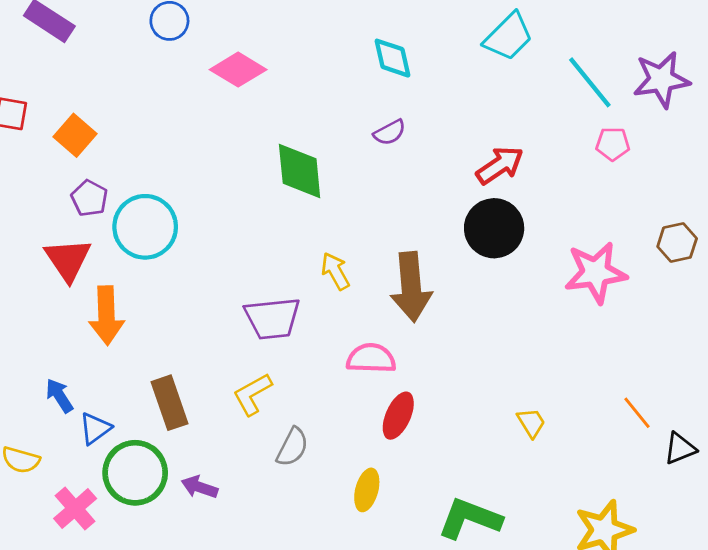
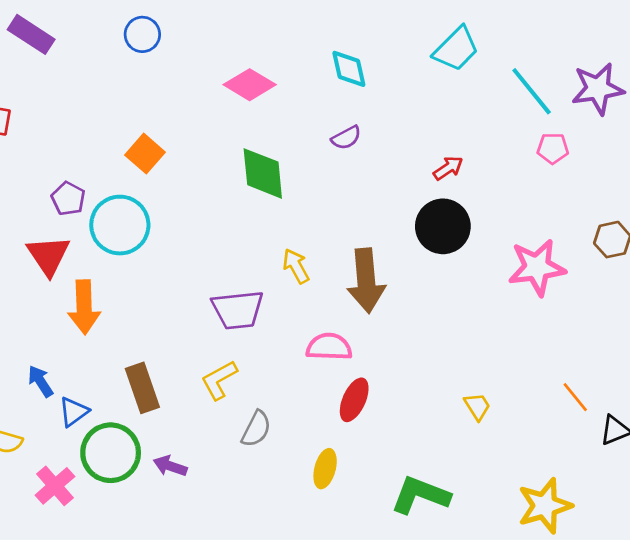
pink diamond: (238, 70) -> (250, 85), moved
orange square: (75, 135) -> (145, 154), moved
red arrow: (500, 165) -> (448, 168), size x0.7

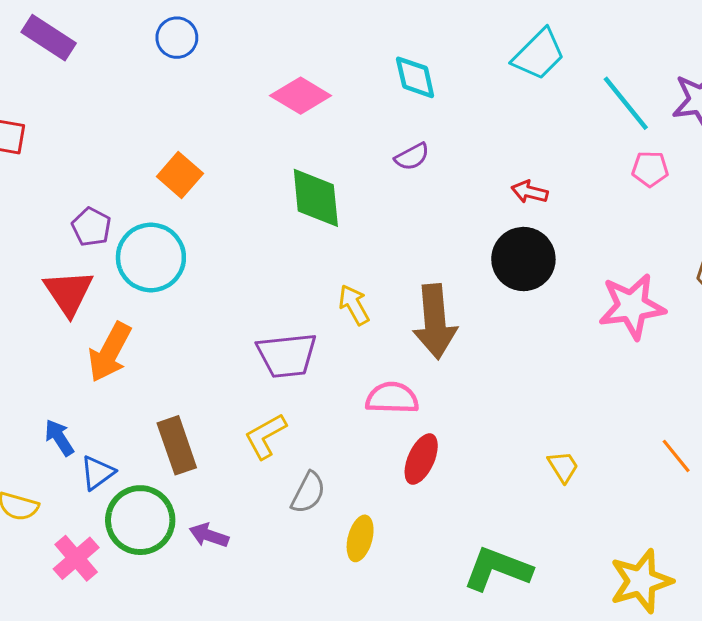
red arrow: (448, 168) -> (530, 192), turned -132
orange arrow: (84, 307) -> (110, 352), turned 30
yellow ellipse: (325, 469) -> (360, 538), moved

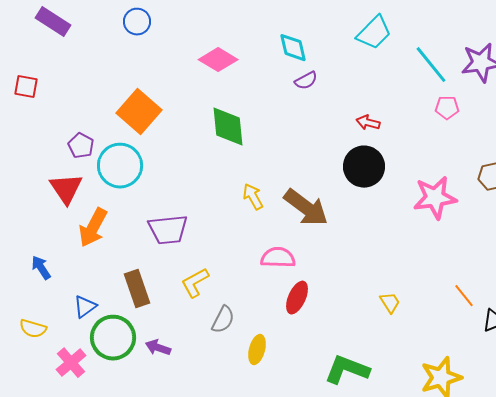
purple semicircle: (412, 157) -> (306, 81), moved
orange square: (180, 175) -> (139, 112), size x1.5
brown arrow: (435, 322) -> (306, 208), turned -48
purple trapezoid: (287, 355) -> (168, 230), moved
blue arrow: (59, 438) -> (41, 268), moved

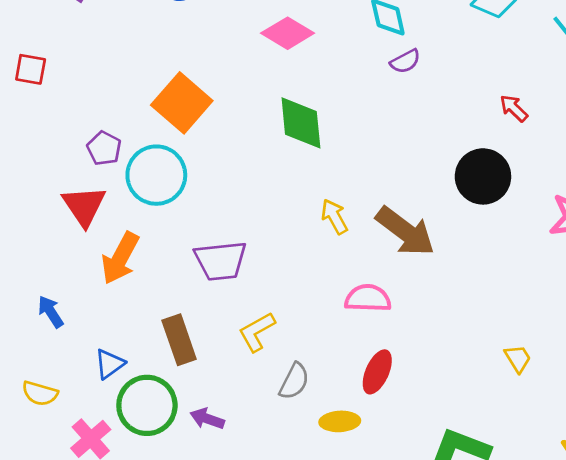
red arrow: (368, 123) -> (514, 108), moved, turned 30
red ellipse: (297, 298) -> (377, 372), moved
yellow ellipse: (257, 350) -> (340, 421), turned 72

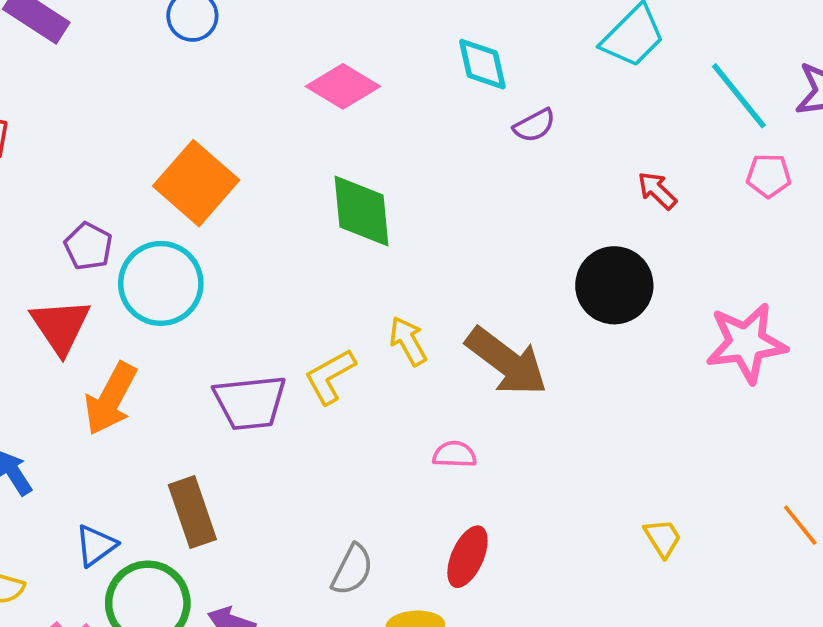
purple semicircle: (405, 61) -> (534, 125), moved
pink semicircle: (368, 298) -> (454, 454), size x0.7
yellow L-shape: (257, 332) -> (330, 376), moved

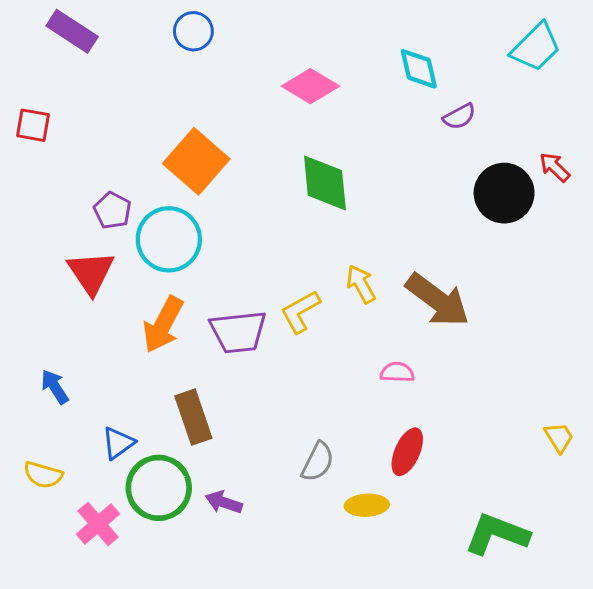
black circle: (614, 285) -> (504, 193), moved
orange arrow: (111, 399) -> (163, 325), moved

